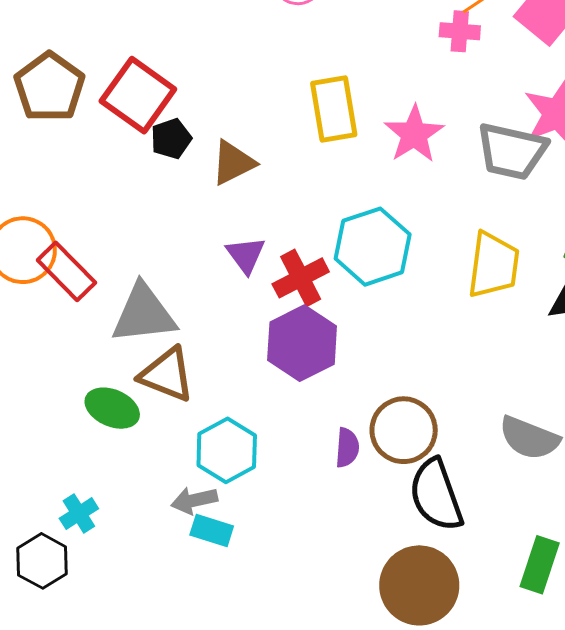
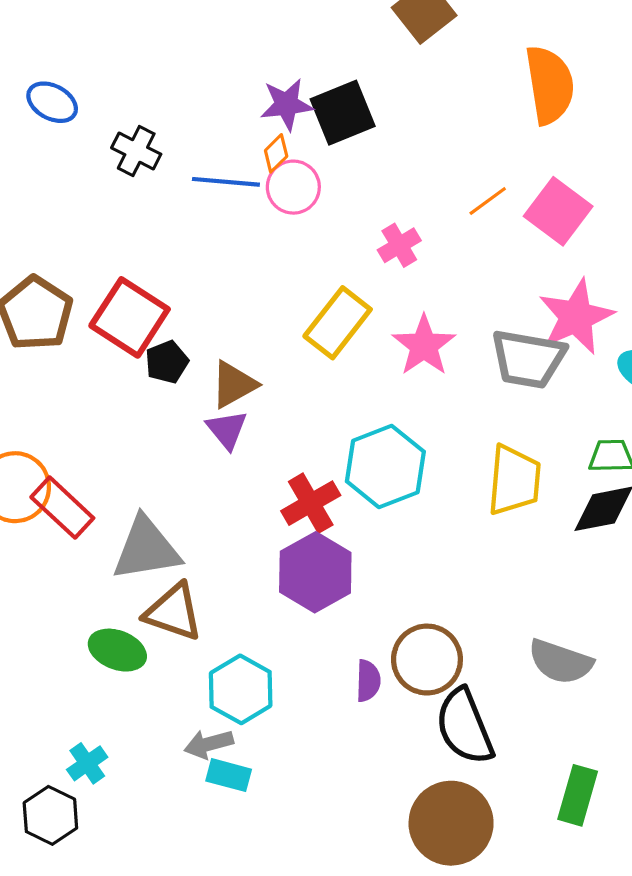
pink cross: (460, 31) -> (399, 245), moved, turned -33
yellow rectangle: (334, 109) -> (338, 323), turned 50
purple triangle: (246, 255) -> (227, 430), moved

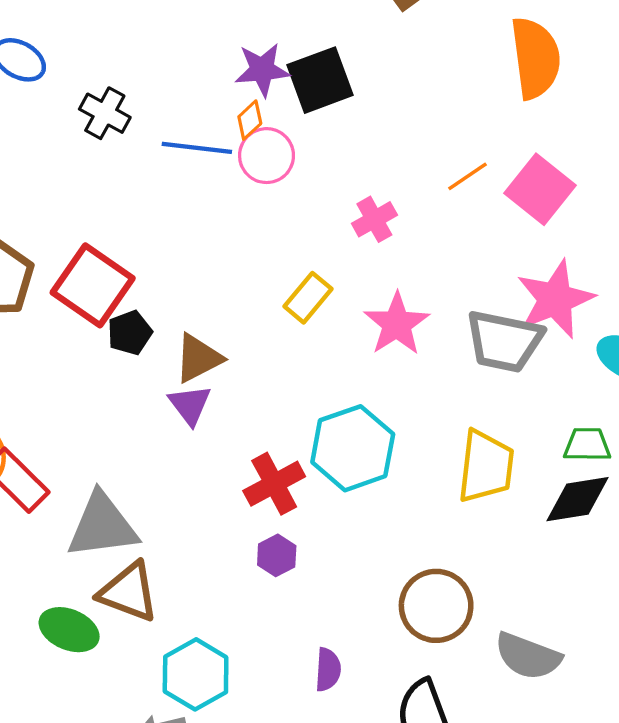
yellow rectangle: (338, 323) -> (308, 298), size x0.7
purple hexagon: (315, 572) -> (277, 555), size x0.5
brown circle: (427, 660) -> (436, 606), moved

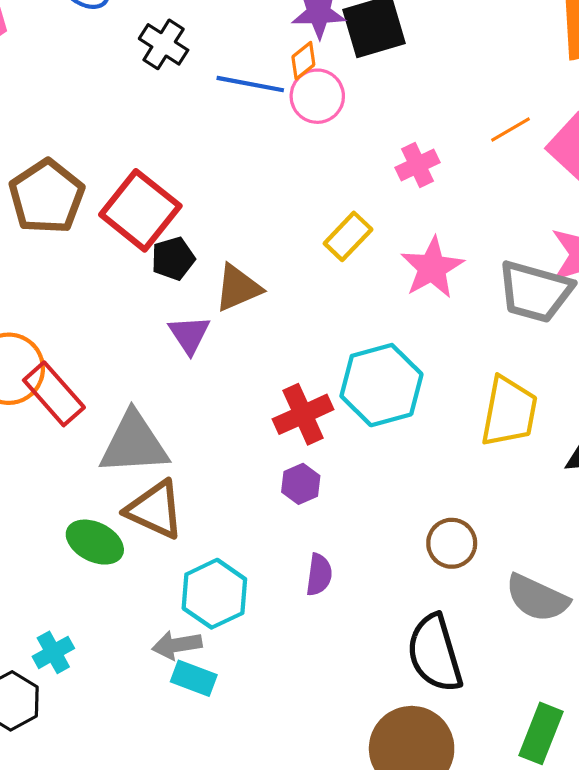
purple triangle: (190, 405) -> (189, 335), moved
brown circle: (436, 606) -> (452, 543), size x0.7
purple semicircle: (328, 670) -> (319, 575), moved

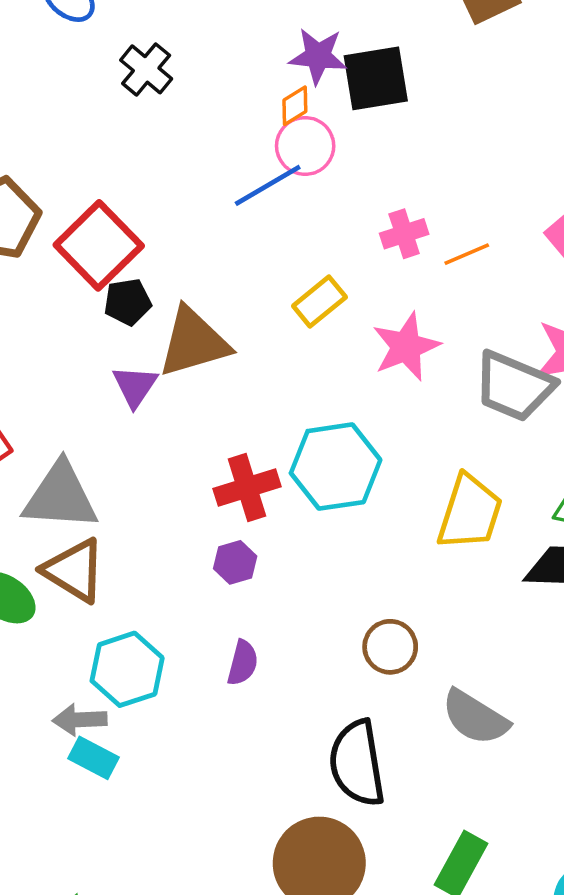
blue line: (250, 84) -> (268, 185), moved, turned -48
orange line: (510, 130) -> (467, 254), moved
brown triangle: (238, 288) -> (194, 342), size x1.4

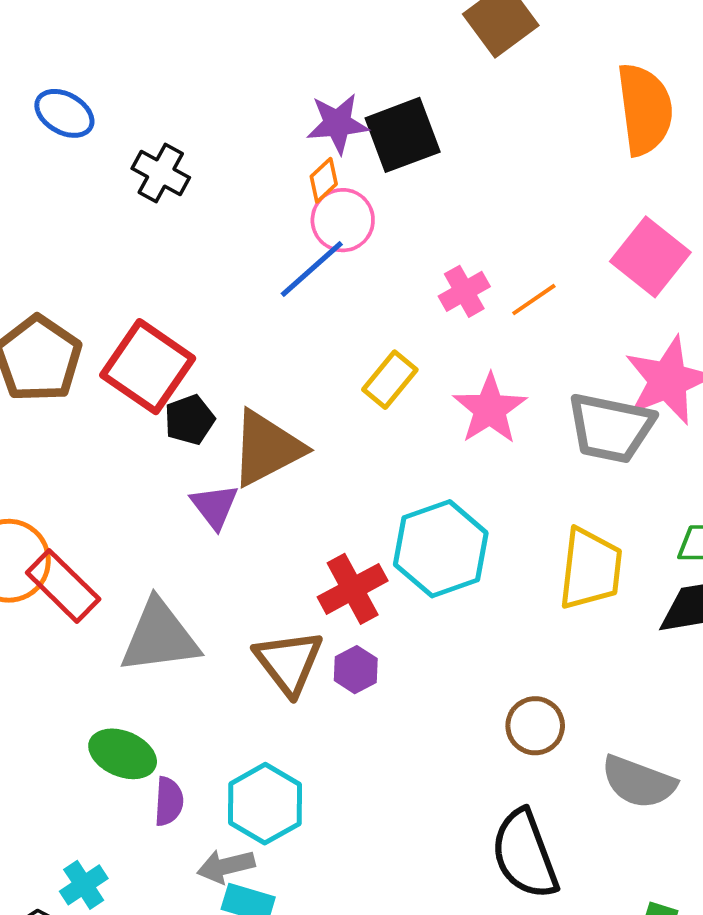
brown triangle: (74, 571) -> (289, 662), moved, turned 32
purple semicircle: (243, 663) -> (169, 801), moved

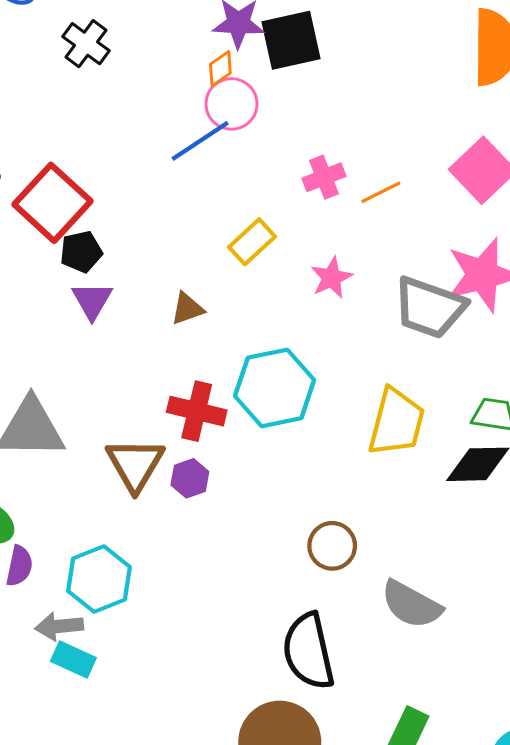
pink star: (490, 409) -> (331, 278), size x0.7
brown triangle: (267, 448) -> (187, 309), moved, size x0.5
purple triangle: (215, 506) -> (92, 300), moved
red cross: (353, 589) -> (197, 411), turned 34

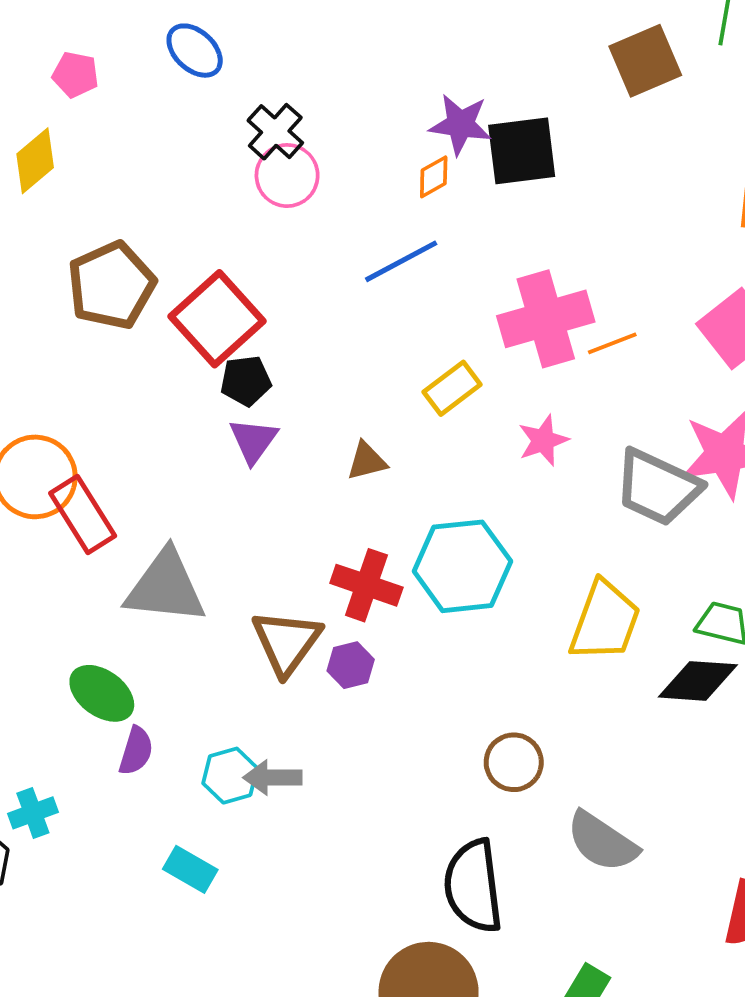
pink circle: (231, 104) -> (287, 176), moved
pink cross: (324, 177) -> (546, 319), size x1.8
cyan hexagon: (99, 579) -> (230, 776), size x0.7
gray arrow: (59, 626) -> (273, 777), moved

